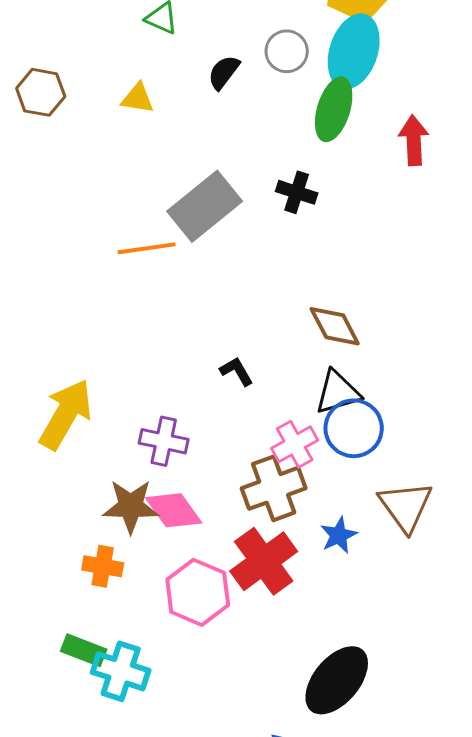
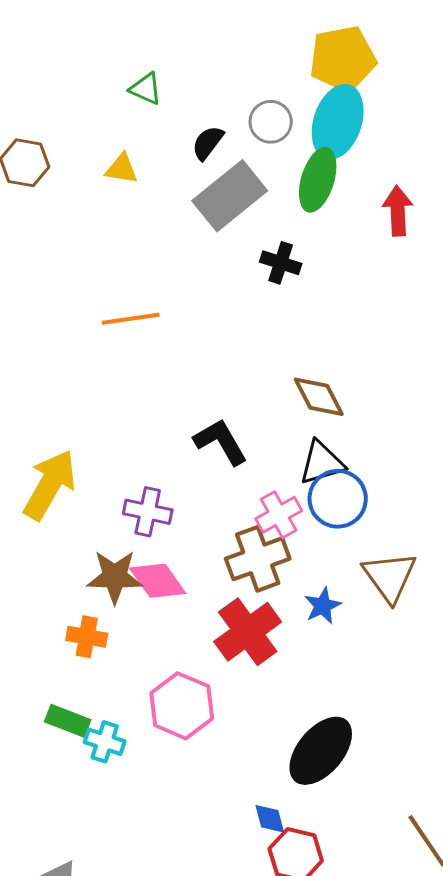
gray rectangle: (205, 206) -> (230, 196), moved
black L-shape: (237, 371) -> (221, 442), size x1.6
pink hexagon: (198, 592) -> (182, 706), moved
cyan cross: (121, 671) -> (105, 742), size x0.7

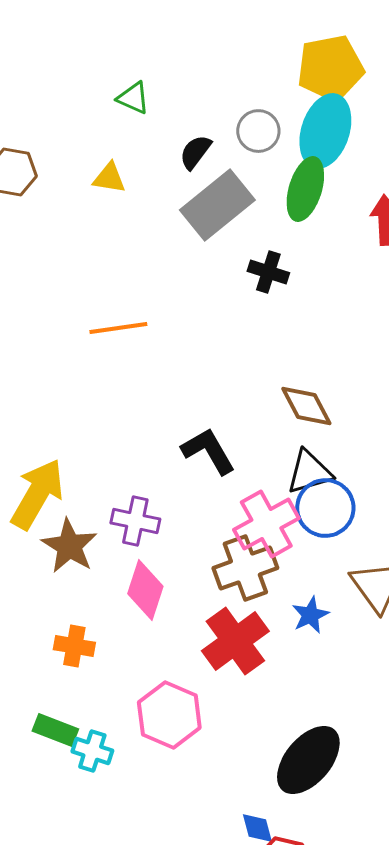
pink cross: (279, 515) -> (266, 524), size x1.4
brown star: (115, 577) -> (69, 546), moved, turned 30
pink diamond: (158, 581) -> (145, 590), turned 54

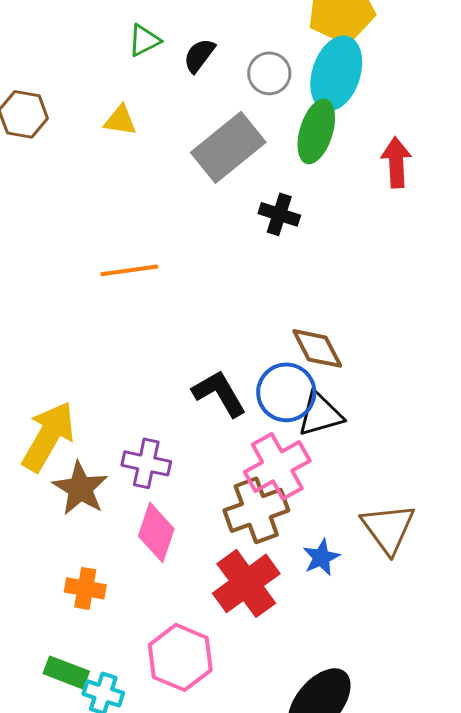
green triangle: (133, 98) -> (144, 40), turned -51
black semicircle: (195, 152) -> (199, 55), moved
blue circle: (325, 508) -> (286, 392), moved

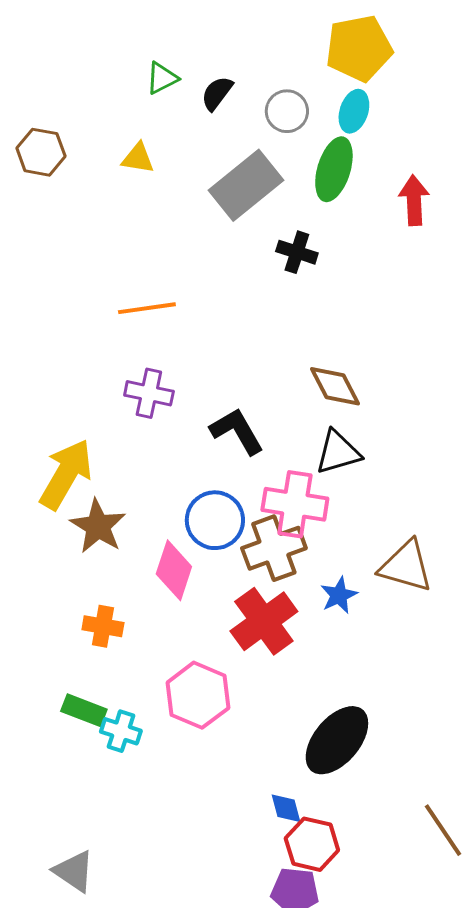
cyan ellipse: (336, 73) -> (354, 111), size x0.6
blue circle: (286, 392) -> (215, 520), moved
purple cross: (146, 463) -> (149, 393), moved
pink cross: (277, 466) -> (295, 504), turned 38
brown triangle: (388, 528) -> (406, 566), turned -38

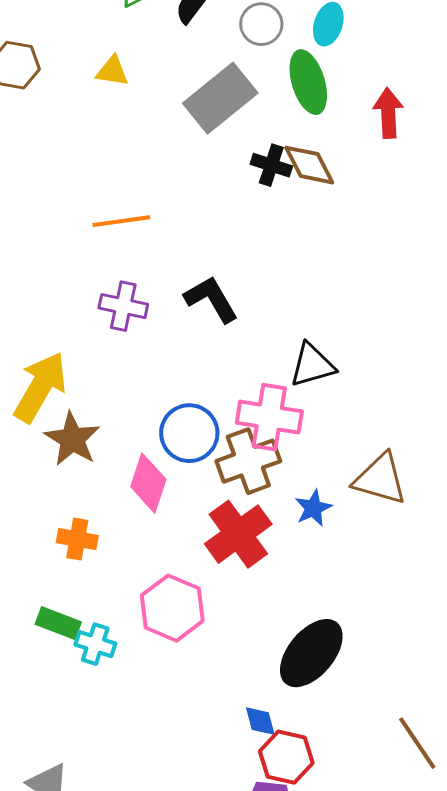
green ellipse: (334, 169) -> (308, 82), turned -34
brown diamond: (335, 386) -> (309, 165), moved
black L-shape: (237, 431) -> (211, 299), moved

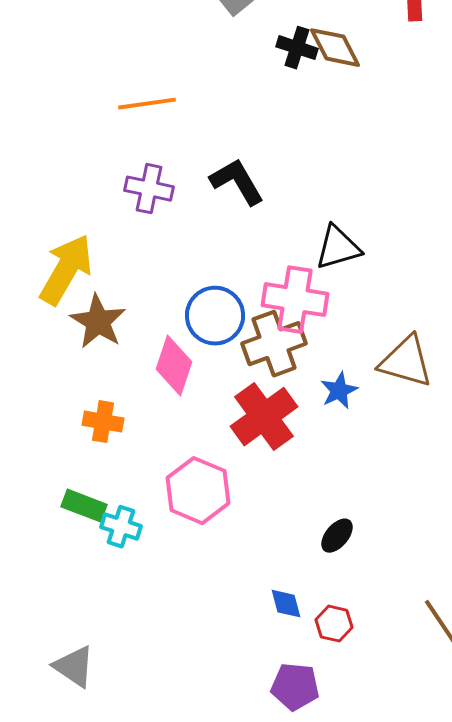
black ellipse: (311, 653) -> (337, 536), size x0.5
red hexagon: (286, 757) -> (334, 624), moved, size x0.7

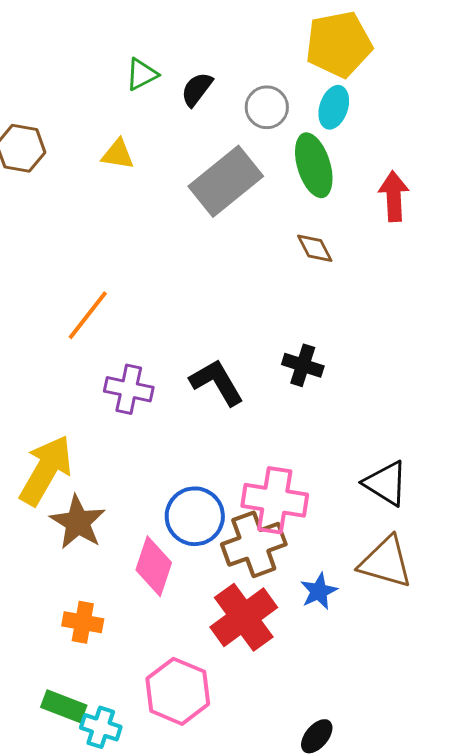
black cross: (297, 48) -> (303, 365), moved
brown diamond: (335, 48) -> (315, 248), size x0.7
orange line: (147, 104) -> (88, 315), moved, turned -44
black triangle: (338, 248) -> (386, 483), moved, turned 48

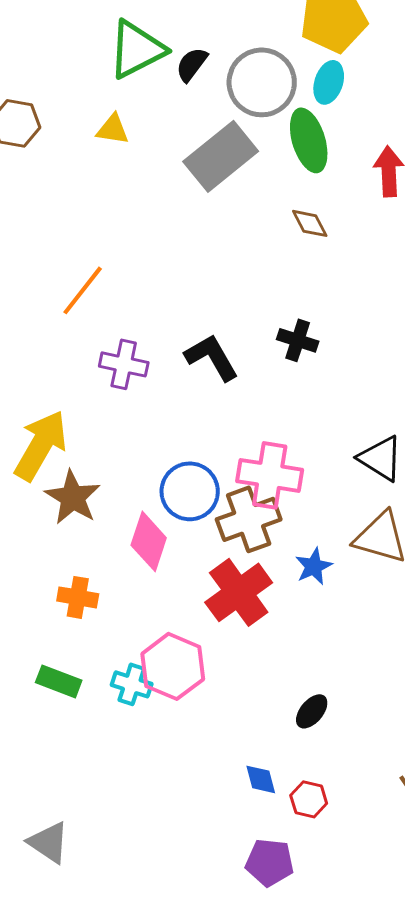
green triangle: (142, 74) -> (137, 49), size x1.8
gray circle: (267, 107) -> (262, 82), size x1.6
cyan cross: (101, 727) -> (132, 684), moved

